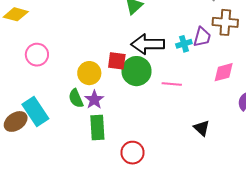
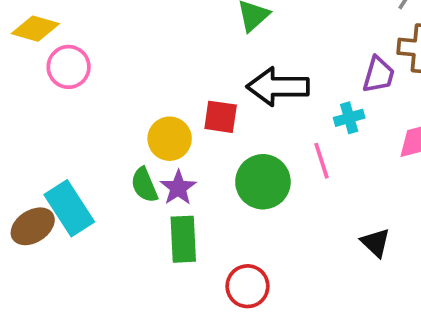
cyan cross: (184, 44) -> (349, 118), moved
pink circle: (37, 55) -> (69, 67), moved
green circle: (136, 71) -> (263, 182), moved
pink line: (172, 84) -> (321, 161), turned 66

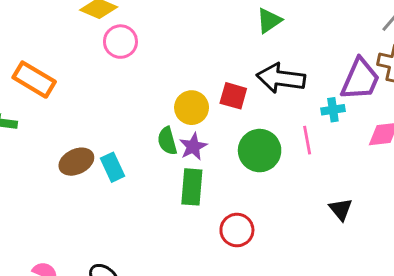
purple trapezoid: (379, 75) -> (360, 79), size x1.5
cyan rectangle: (69, 208) -> (112, 167), moved, size x0.7

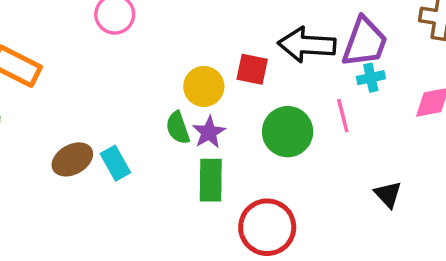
purple trapezoid: (360, 79) -> (365, 42), moved
red circle: (237, 230) -> (267, 227), size x1.4

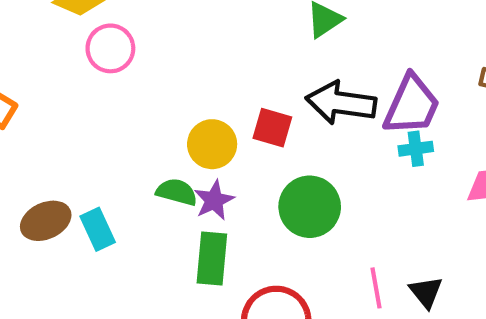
pink line: (343, 116) -> (376, 288), moved
green semicircle: (178, 128) -> (177, 192), turned 120

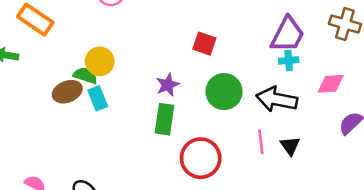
black arrow: (341, 103) -> (277, 99), moved
yellow circle: (212, 144) -> (100, 61), moved
green semicircle: (177, 192) -> (85, 75), moved

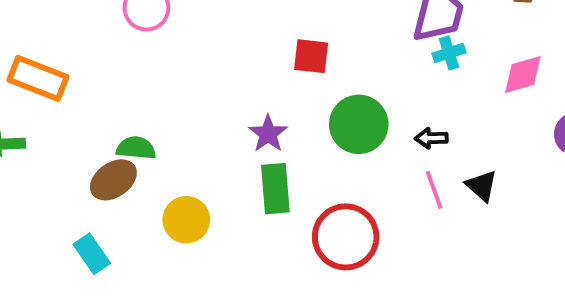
yellow circle: (100, 61) -> (186, 220), moved
cyan rectangle: (98, 98) -> (92, 254), moved
black arrow: (277, 99) -> (431, 138), moved, size x0.5

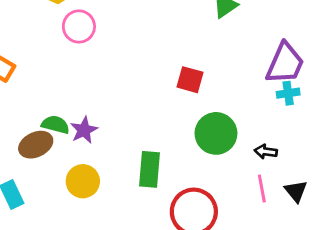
purple star: (268, 134) -> (84, 130), moved

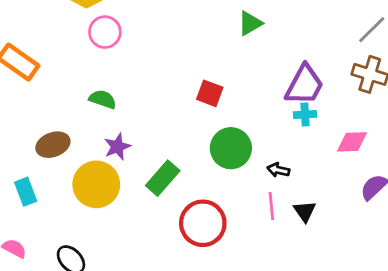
green semicircle: (55, 125) -> (103, 99), moved
purple star: (84, 130) -> (117, 147), moved
green rectangle: (149, 169) -> (163, 178), turned 32
yellow circle: (83, 181) -> (96, 184), size x1.4

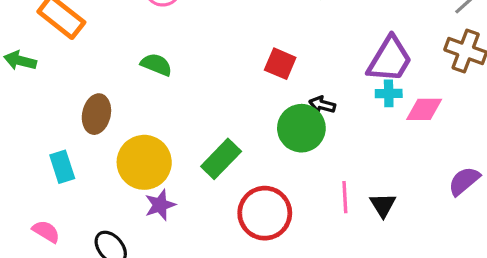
pink diamond: (352, 142) -> (424, 109), moved
brown ellipse: (53, 145) -> (96, 114), turned -60
purple star: (117, 147) -> (160, 205), moved
black arrow: (278, 170) -> (322, 105), moved

